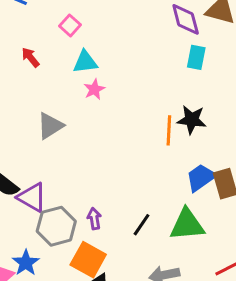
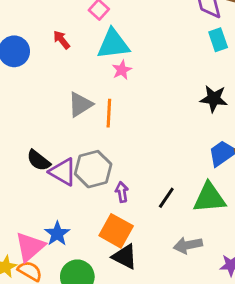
cyan rectangle: (196, 57) -> (218, 40), turned -30
cyan triangle: (85, 62) -> (113, 44), size x1.4
orange line: (169, 130) -> (109, 113), moved
gray hexagon: (56, 226) -> (93, 169), moved

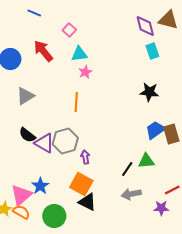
red arrow: (62, 40) -> (43, 51), size x1.6
cyan triangle: (113, 44) -> (79, 54), size x0.7
gray triangle: (80, 104) -> (25, 96), moved
black line: (166, 198) -> (127, 169), moved
green triangle: (209, 198) -> (146, 161), size x0.7

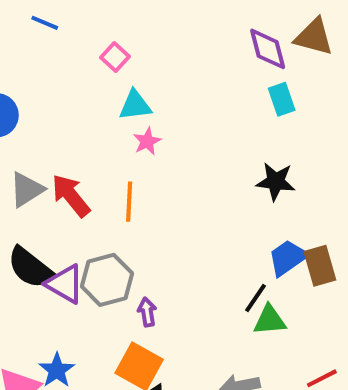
red arrow: (43, 51) -> (71, 196), moved
black semicircle: (27, 135) -> (31, 268), size x1.4
black line: (127, 169) -> (256, 298), moved

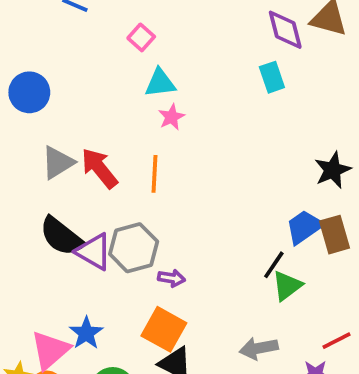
cyan rectangle: (282, 99) -> (272, 77), moved
black star: (276, 181) -> (333, 170), moved, turned -30
purple arrow: (147, 312) -> (172, 278), turned 108
green triangle: (270, 320) -> (287, 286), turned -32

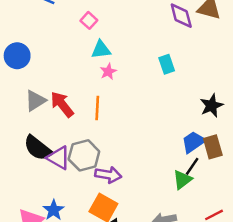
cyan rectangle: (272, 77) -> (167, 64), moved
black line: (274, 265) -> (192, 166), moved
purple arrow: (172, 278) -> (108, 175), size x1.5

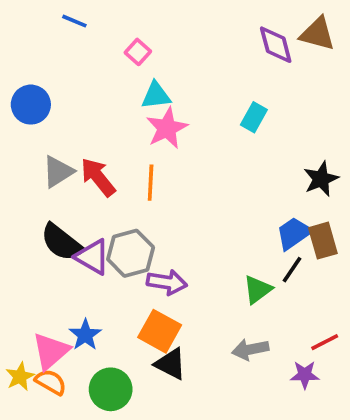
cyan rectangle: (167, 64) -> (254, 117), turned 48
pink star: (108, 72) -> (167, 128), size x1.6
green triangle: (182, 180) -> (258, 290), moved

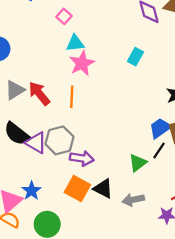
black triangle: (170, 364) -> (103, 188), moved

